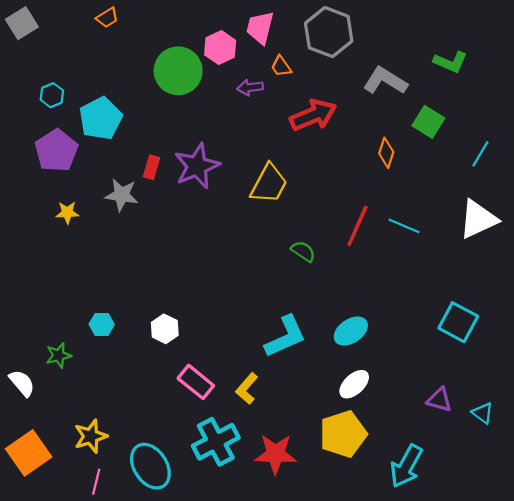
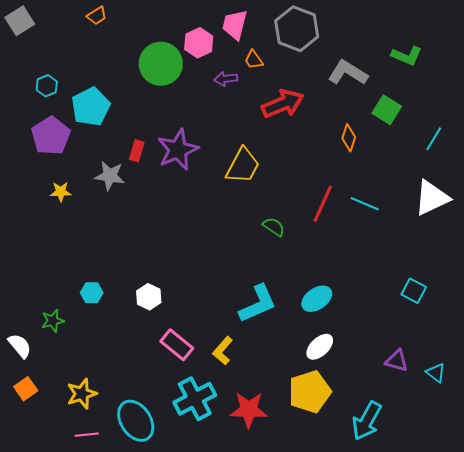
cyan square: (458, 322) -> (414, 291), size x0.7
orange square: (29, 453) -> (26, 389), moved, size x0.6
pink line: (96, 482) -> (87, 435), turned 70

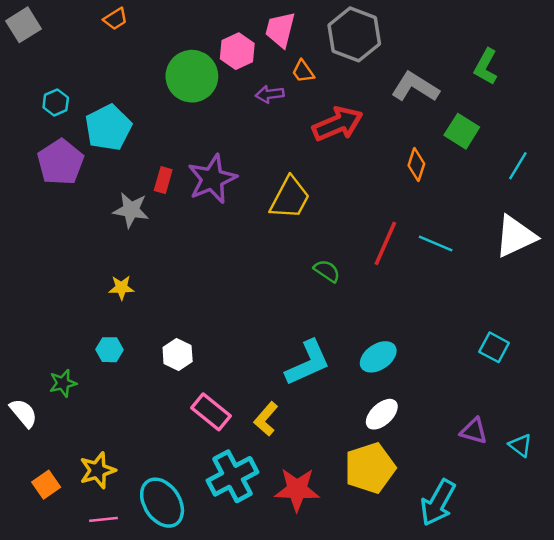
green L-shape: (407, 56) -> (486, 67), turned 96
yellow star: (61, 192) -> (121, 288), moved
orange square: (26, 389) -> (46, 485), moved

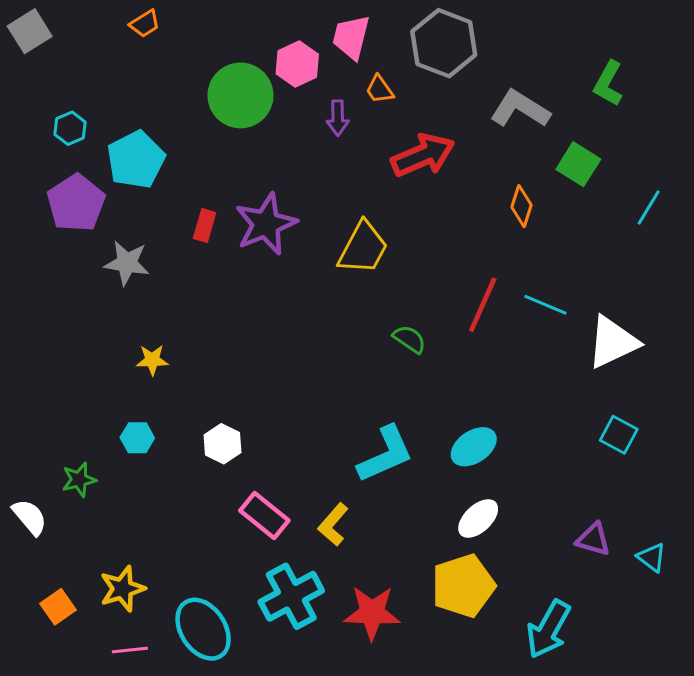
purple arrow: (270, 94) -> (338, 118), turned -84
gray star: (131, 210) -> (127, 263), moved
white triangle: (516, 236) -> (613, 342), moved

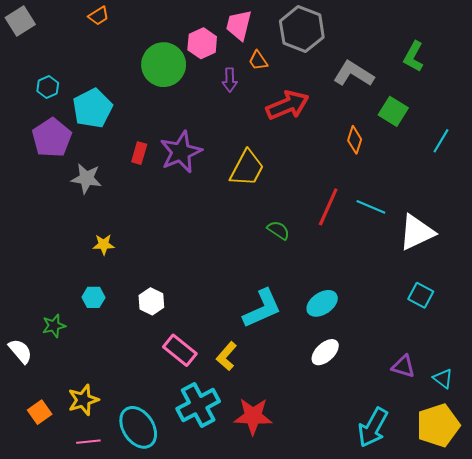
yellow pentagon: (463, 586) -> (438, 425), moved

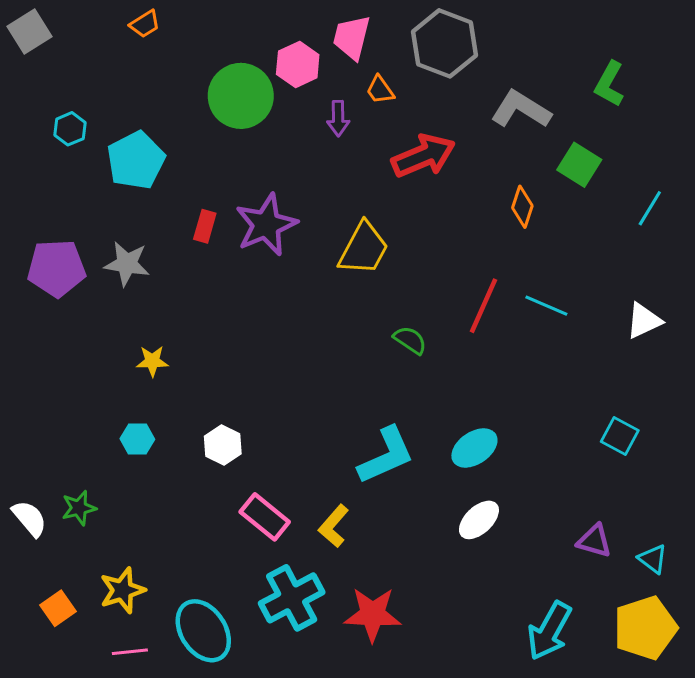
purple pentagon: (52, 138) -> (56, 268), moved, turned 30
white triangle: (417, 232) -> (644, 321), moved, size x0.7
green star: (54, 326) -> (79, 508), moved

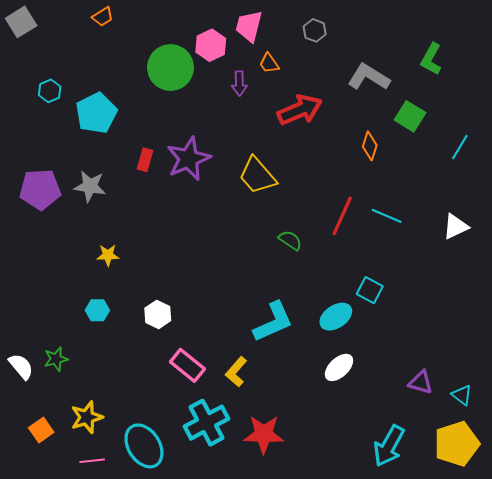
gray hexagon: (444, 43) -> (315, 30), size x0.5
yellow trapezoid: (364, 249) -> (257, 176), turned 111
cyan square: (620, 436) -> (370, 290), moved

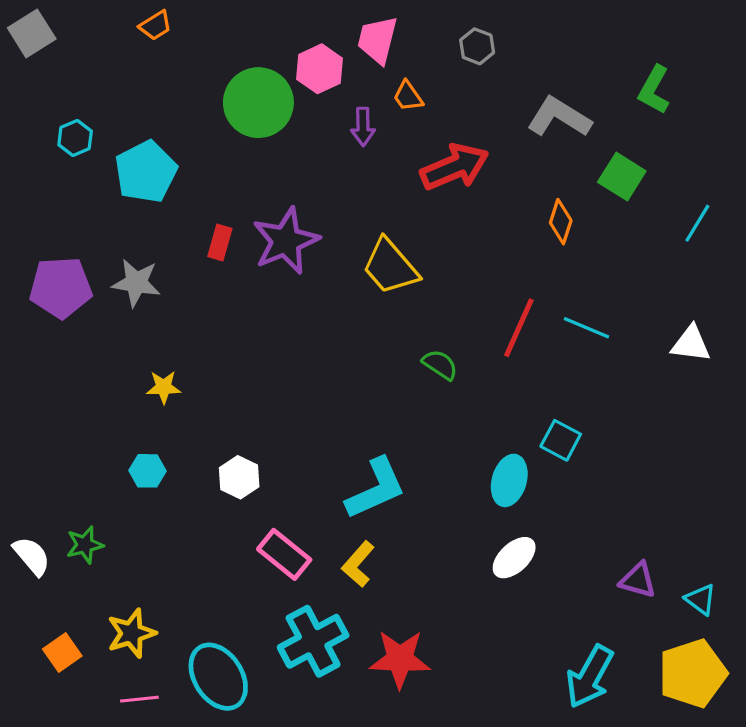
white triangle: (456, 227) -> (691, 344), turned 32
cyan ellipse: (336, 317) -> (509, 480), turned -40
cyan L-shape: (273, 322) -> (376, 488), moved

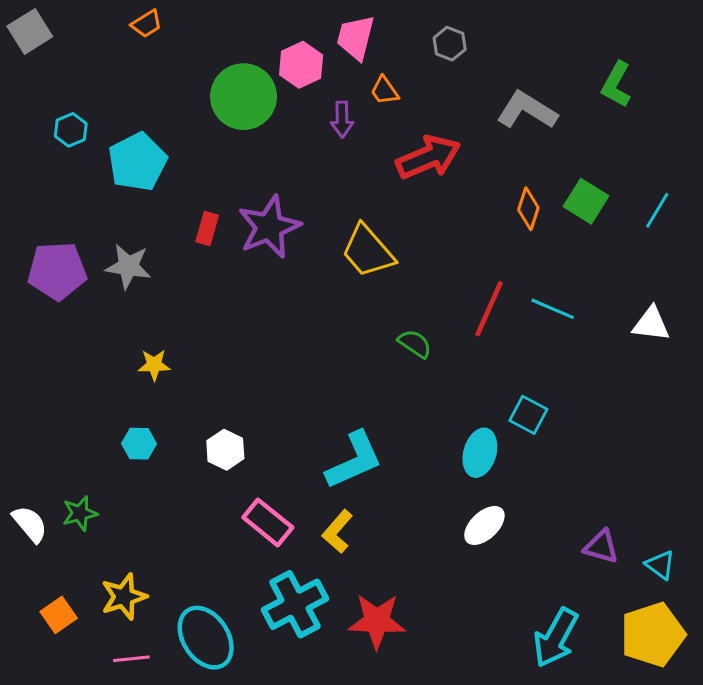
green square: (622, 177) -> (586, 201), moved

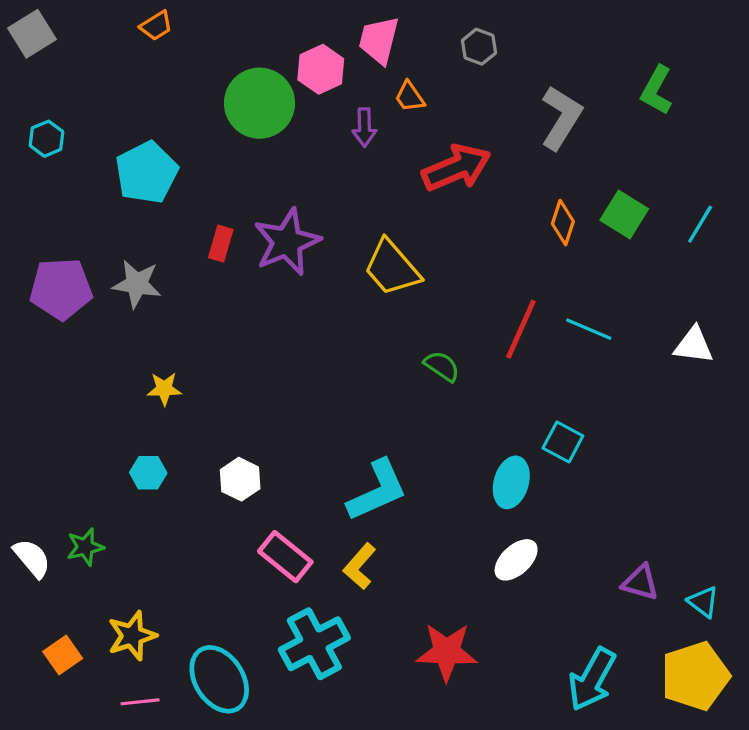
gray L-shape: (527, 110) -> (561, 118), turned 90
cyan hexagon: (71, 130) -> (46, 139), moved
red star: (377, 621) -> (447, 652), moved

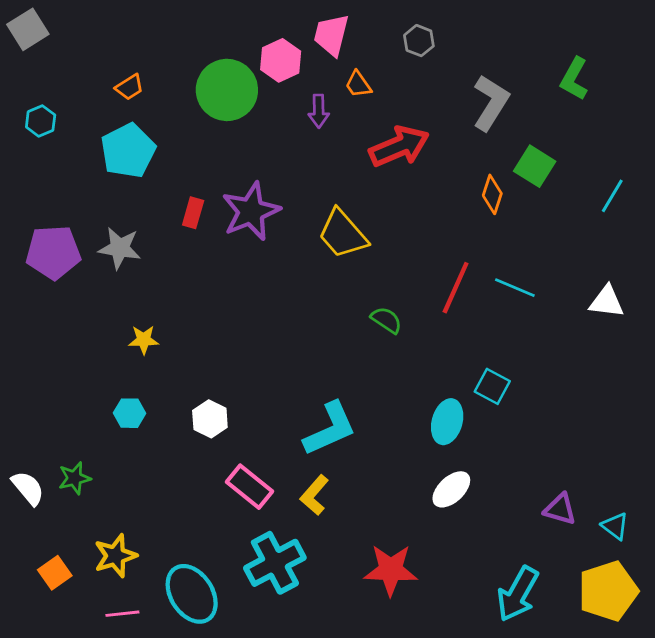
orange trapezoid: (156, 26) -> (130, 87), moved
green square: (624, 214) -> (535, 166), moved

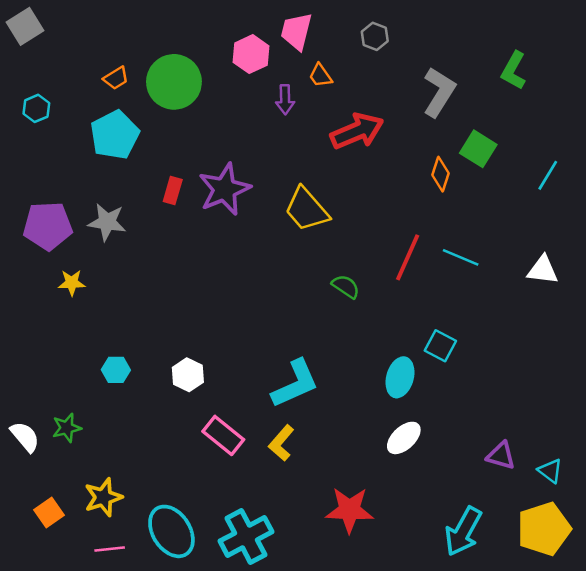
green circle: (227, 90) -> (174, 82), moved
yellow star: (144, 340) -> (72, 283), moved
cyan cross: (275, 563) -> (246, 536), moved

